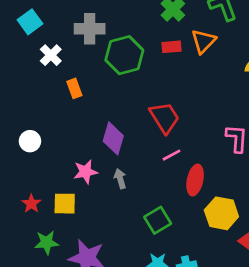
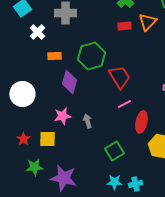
green hexagon: (124, 55) -> (91, 56), moved
orange rectangle: (74, 88) -> (54, 56), turned -72
purple diamond: (113, 138) -> (69, 82), moved
white circle: (30, 141) -> (22, 94), size x1.6

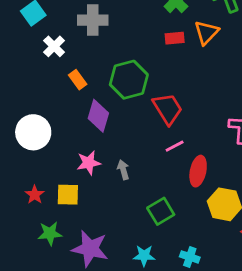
orange rectangle: (54, 56) -> (78, 80), turned 56
cyan star: (114, 182) -> (144, 256), moved
cyan cross: (135, 184) -> (190, 257), turned 32

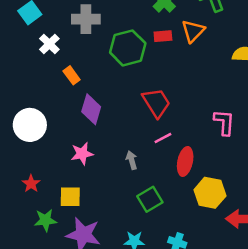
green hexagon: (129, 80) -> (128, 48), moved
gray arrow: (123, 170) -> (132, 160), moved
yellow square: (68, 195) -> (70, 197), moved

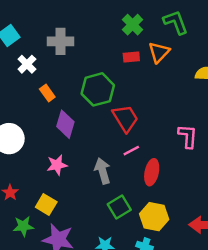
green hexagon: (128, 48) -> (98, 89), moved
gray arrow: (132, 160) -> (103, 171), size x1.5
yellow hexagon: (210, 193) -> (154, 217), moved
yellow square: (70, 197) -> (46, 205), turned 30

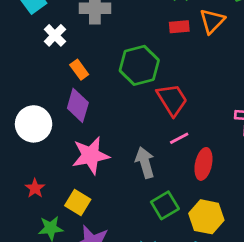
purple diamond: (65, 124) -> (78, 105), moved
pink star: (57, 165) -> (91, 155), size x1.5

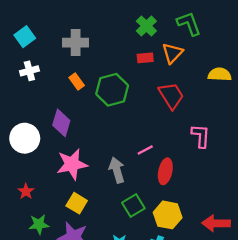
white cross: (55, 35) -> (29, 71), moved, turned 30
orange rectangle: (79, 70) -> (77, 82), moved
red trapezoid: (172, 100) -> (171, 96), moved
yellow square: (78, 203) -> (77, 203), moved

